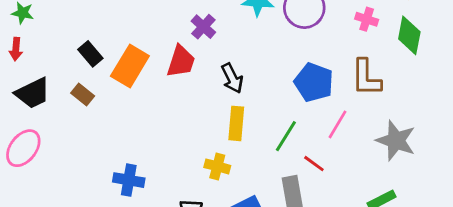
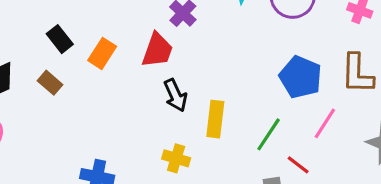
orange rectangle: (130, 66) -> (102, 53), size x0.7
black arrow: (232, 78) -> (175, 95), moved
yellow cross: (217, 166) -> (176, 158), moved

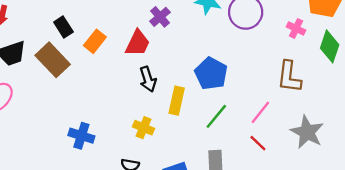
blue pentagon: (301, 77) -> (211, 74), moved
brown rectangle: (50, 83) -> (53, 60), size x1.8
red line: (298, 165) -> (258, 143), moved

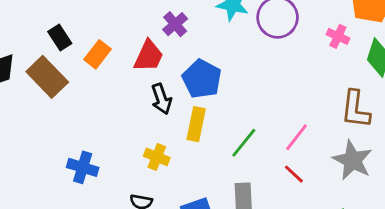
blue pentagon: (211, 74) -> (202, 79), moved
brown L-shape: (289, 77) -> (356, 109), moved

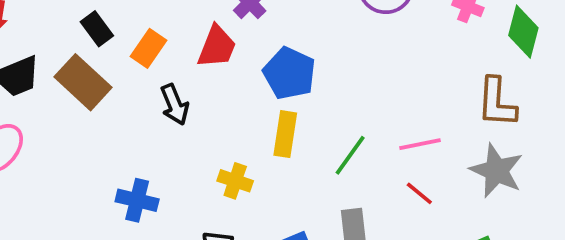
black arrow: (161, 99) -> (175, 105), moved
pink line: (296, 137) -> (420, 144), turned 44

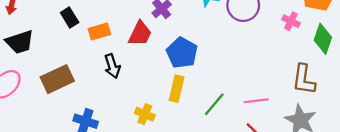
orange rectangle: (149, 48) -> (99, 32), turned 35
brown rectangle: (83, 82) -> (57, 79), moved, turned -72

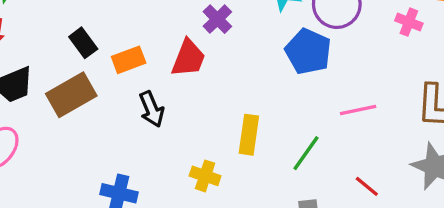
blue pentagon: (182, 53) -> (308, 51), moved
brown rectangle: (57, 79) -> (71, 95), moved
pink line: (256, 101) -> (358, 110), moved

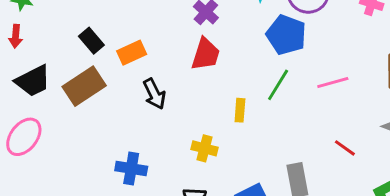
red trapezoid: (188, 58) -> (206, 54), moved
yellow rectangle: (249, 135) -> (240, 110), size x0.7
green line: (306, 153) -> (278, 85), moved

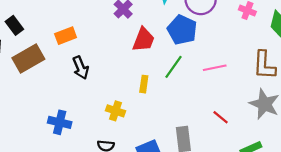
black rectangle: (91, 41) -> (14, 25), moved
red trapezoid: (206, 54) -> (144, 40), moved

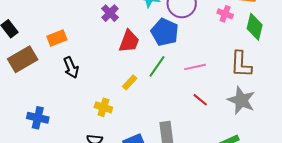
yellow rectangle: (144, 84) -> (130, 82), turned 35
red line: (221, 117) -> (200, 100), moved
blue cross: (60, 122) -> (38, 118), moved

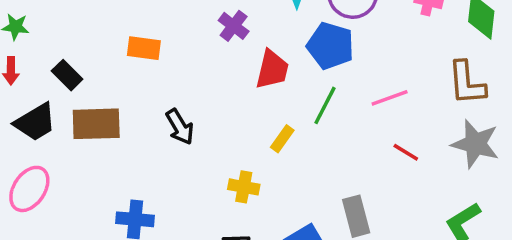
orange rectangle: (57, 38) -> (144, 48), moved, turned 36
brown rectangle: (23, 59) -> (96, 124), turned 36

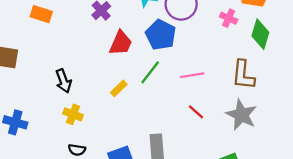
black arrow: (180, 127) -> (64, 81), moved
yellow cross: (244, 187) -> (73, 114), moved

